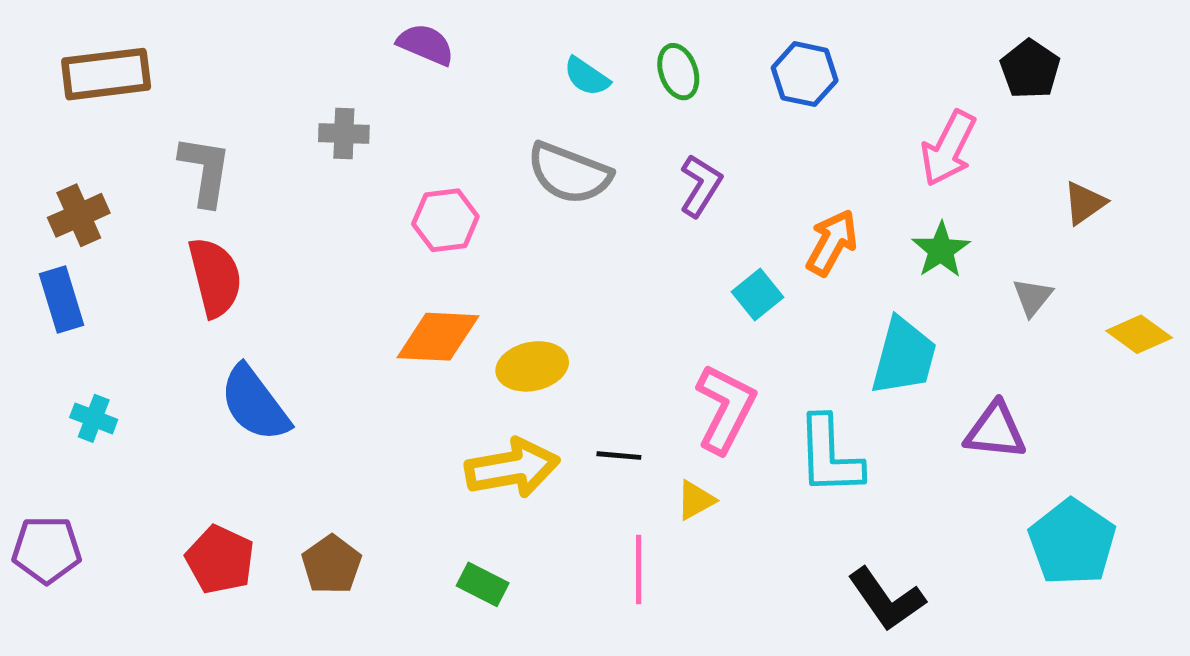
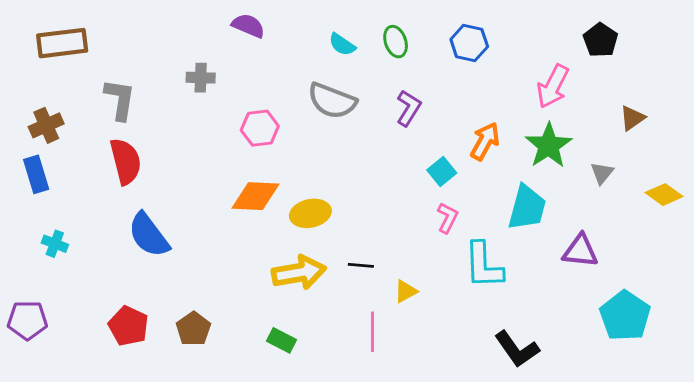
green star: (941, 250) -> (549, 146), size x1.4
pink L-shape: (725, 409) -> (448, 218), moved, size x0.6

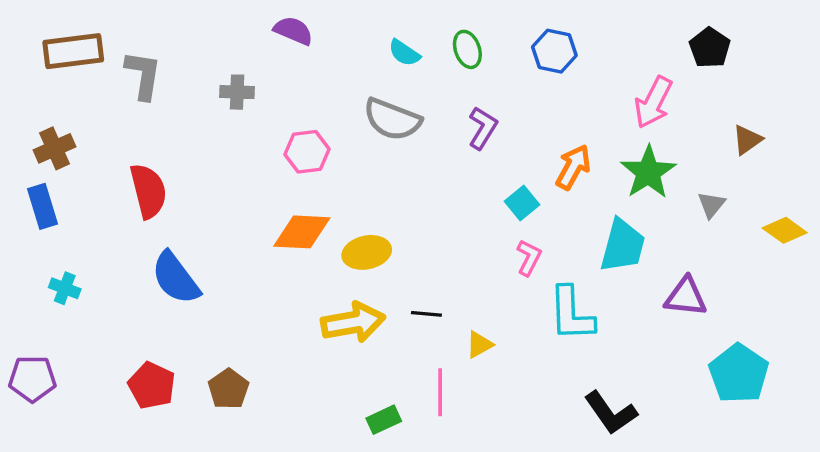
gray L-shape: (120, 99) -> (143, 75), moved
green rectangle: (282, 340) -> (384, 420), moved, turned -52

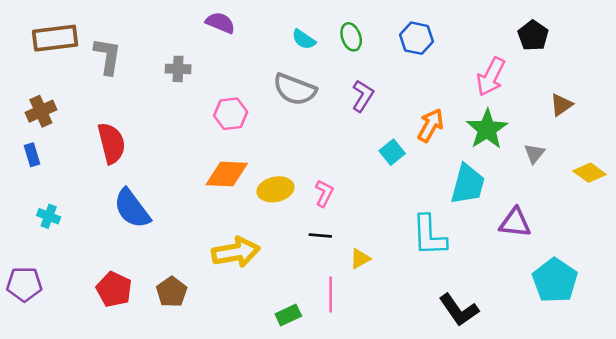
blue rectangle: (43, 206) -> (32, 155), size x0.7
pink L-shape: (529, 258) -> (324, 193), moved
yellow arrow: (353, 322) -> (236, 252), moved

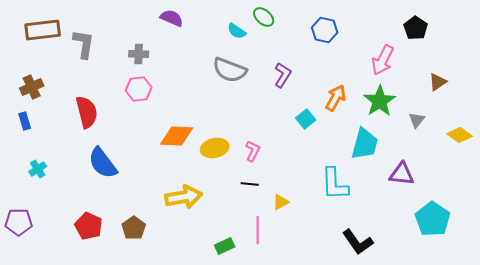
green ellipse: (351, 37) -> (264, 17), moved, turned -30
pink hexagon: (231, 114) -> (139, 89), moved
cyan cross: (49, 216) -> (38, 169), turned 36

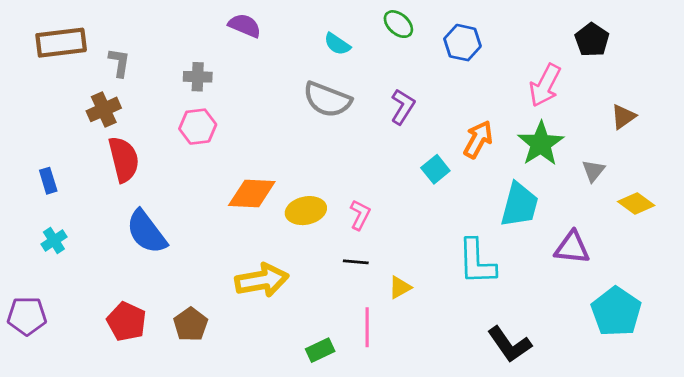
green ellipse: (264, 17) -> (398, 24), moved
gray L-shape: (84, 44) -> (119, 63), size x0.7
brown cross: (32, 87) -> (104, 109), moved
blue rectangle: (25, 121) -> (48, 181), moved
yellow diamond: (460, 135) -> (636, 203), moved

